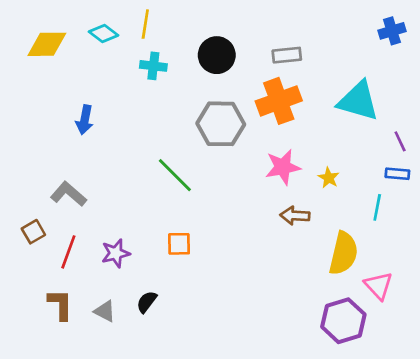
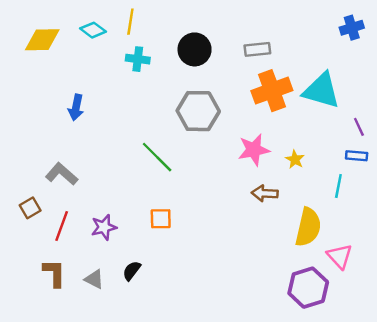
orange cross: (279, 101) -> (272, 91), moved

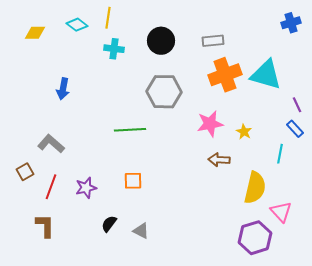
yellow diamond: (42, 40) -> (35, 33), size x0.7
blue rectangle: (357, 156) -> (295, 129), turned 42
green line: (157, 157) -> (130, 130), turned -48
gray triangle: (94, 279) -> (141, 231), moved

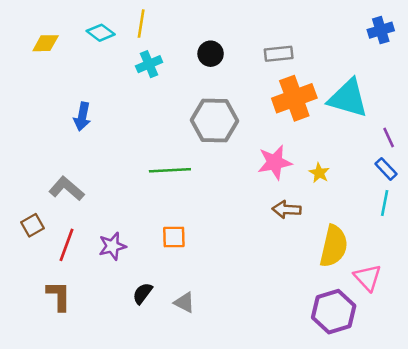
black circle: (161, 41) -> (211, 54), size x0.7
cyan cross: (114, 49) -> (149, 64), turned -30
cyan line: (280, 154) -> (385, 203), moved

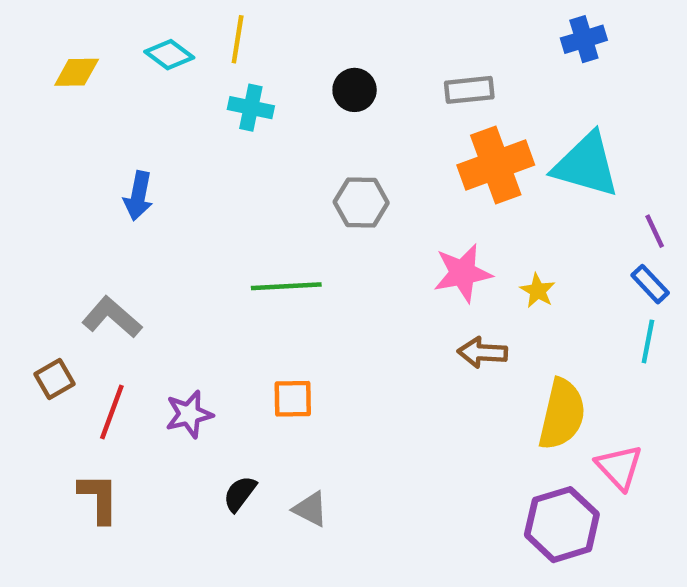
blue cross: (381, 30) -> (584, 39), moved
cyan cross: (149, 64) -> (251, 108), turned 35
gray hexagon: (214, 120) -> (361, 202), size x0.7

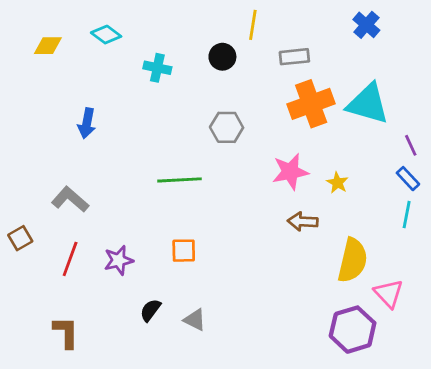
yellow line: (238, 39) -> (253, 25), moved
blue cross: (584, 39) -> (366, 25), turned -32
brown square: (55, 379) -> (20, 238), moved
brown L-shape: (99, 498) -> (66, 332), moved

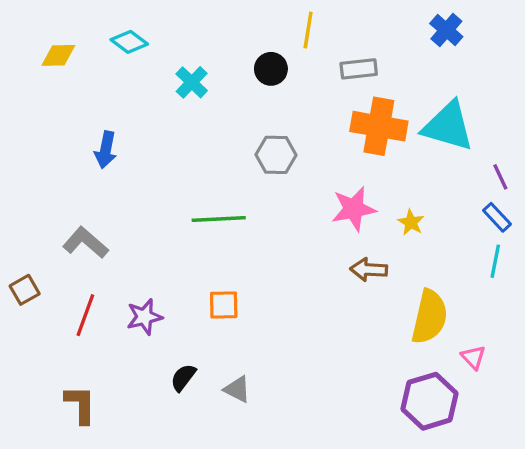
cyan cross: (157, 68) -> (192, 82), turned 32
orange cross: (311, 104) -> (379, 126), turned 30
pink triangle: (389, 294) -> (473, 357), size x0.7

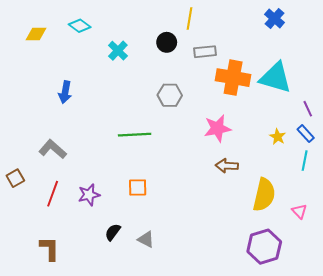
gray rectangle: (359, 69) -> (205, 52), moved
yellow star: (411, 222) -> (278, 137), moved
pink triangle: (473, 357) -> (299, 211), moved

